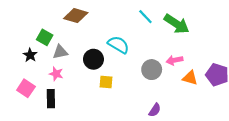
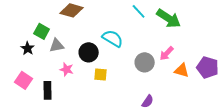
pink arrow: (174, 60) -> (167, 53), turned -35
pink star: (56, 74) -> (67, 69), moved

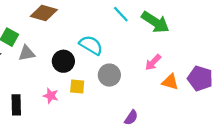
gray circle: (145, 62) -> (109, 75), moved
pink star: (67, 69) -> (51, 96), moved

